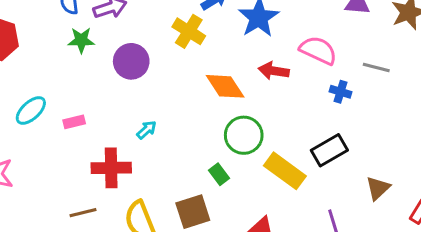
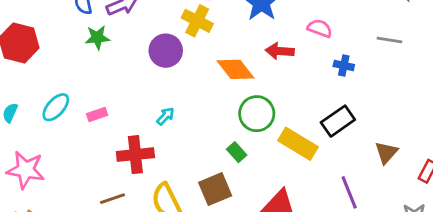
pink semicircle: (318, 50) -> (320, 28), size x0.7
purple circle: (131, 61) -> (166, 51), moved
gray line: (376, 68) -> (390, 40), moved

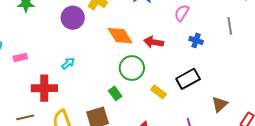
pink semicircle: (320, 28) -> (182, 13), turned -84
gray line: (390, 40) -> (230, 26), turned 66
red arrow: (280, 51) -> (154, 42), moved
yellow rectangle: (298, 144) -> (159, 92), size x0.6

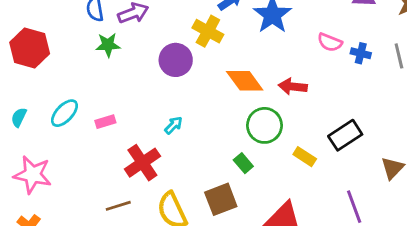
pink semicircle: (182, 13) -> (330, 42), turned -96
blue cross: (196, 40) -> (361, 53), moved
red cross: (44, 88) -> (142, 163), turned -30

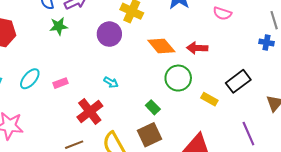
blue cross: (361, 53) -> (266, 43), moved
cyan arrow: (174, 125) -> (111, 82), turned 80
green rectangle: (243, 163) -> (153, 107), moved

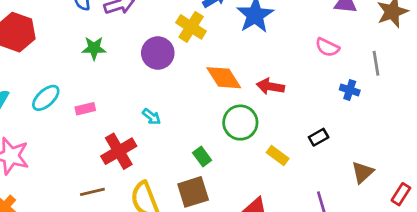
pink semicircle: (222, 13) -> (327, 47), moved
green star: (59, 26) -> (94, 48), moved
blue cross: (266, 43) -> (350, 90), moved
black rectangle: (238, 81) -> (319, 137), size x0.6

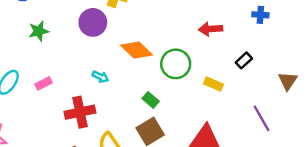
orange diamond: (224, 78) -> (136, 50), moved
red arrow: (270, 86) -> (211, 29), moved
red cross: (119, 151) -> (80, 112), turned 32

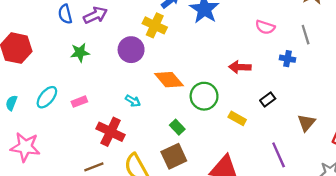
red cross: (80, 112) -> (111, 132), turned 32

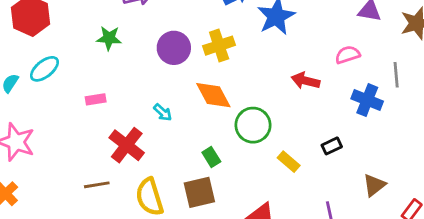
yellow cross: (155, 25) -> (219, 46), moved, turned 35
pink semicircle: (265, 27) -> (348, 55), turned 132
blue cross: (287, 59) -> (367, 100), size x1.5
red arrow: (240, 67) -> (305, 81), moved
cyan ellipse: (47, 97) -> (44, 69), moved

